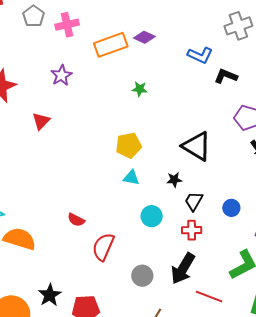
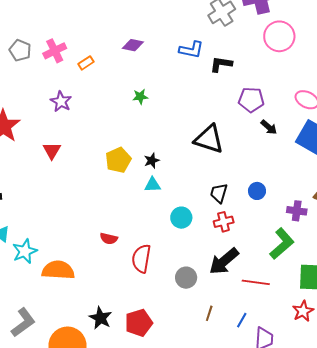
orange rectangle: (111, 45) -> (86, 63), moved, size x0.5
yellow pentagon: (129, 145) -> (118, 160), moved
black star: (174, 180) -> (152, 161), moved
black arrow: (183, 269) -> (224, 261), turned 32

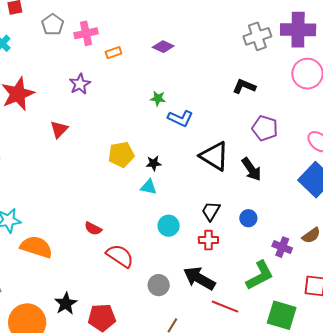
blue L-shape: (191, 50) -> (180, 118), moved
black arrow: (269, 127) -> (251, 169), moved, size x1.4
red semicircle: (141, 259) -> (120, 256), turned 100
black arrow: (224, 261) -> (199, 278), turned 56

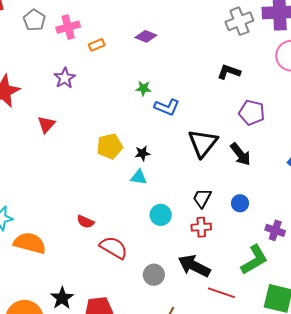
black triangle: (214, 156) -> (203, 143), turned 40

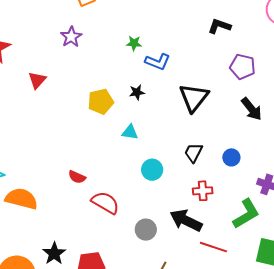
purple star: (65, 78) -> (71, 37), moved
black star: (142, 153) -> (137, 92), moved
black arrow: (240, 154) -> (252, 109), moved
red cross: (201, 227) -> (203, 191), moved

